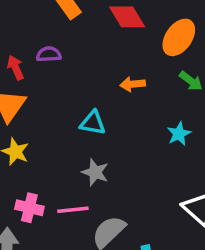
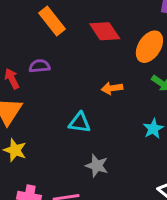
gray star: (95, 172) -> (97, 166), moved

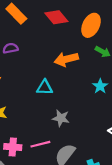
orange arrow: (112, 88) -> (66, 59), size x1.5

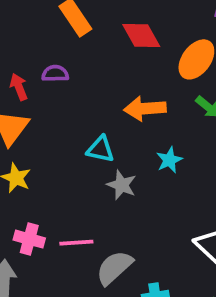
cyan star: (100, 86) -> (169, 160), moved
gray star: (61, 118) -> (122, 185), moved

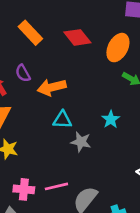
purple semicircle: (55, 74) -> (23, 73), turned -108
orange arrow: (145, 109) -> (52, 87), moved

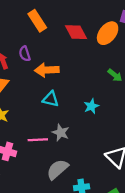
orange ellipse: (118, 48) -> (108, 33), moved
gray star: (81, 142) -> (61, 133), moved
pink line: (56, 186) -> (38, 140), moved

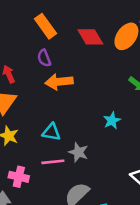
purple semicircle: (25, 54) -> (44, 58), moved
cyan triangle: (51, 99) -> (51, 132), moved

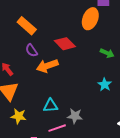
red diamond: (90, 37) -> (65, 44), moved
cyan star: (112, 121) -> (105, 85), moved

